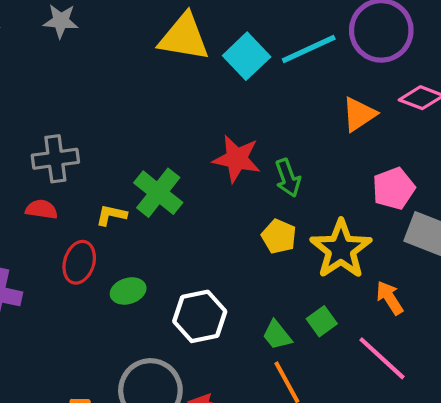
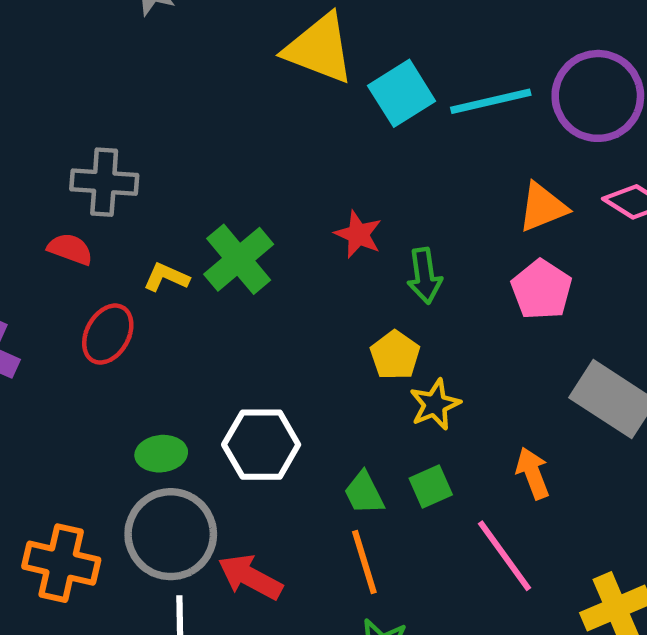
red star: (237, 159) -> (358, 234), size x0.7
pink pentagon: (394, 188) -> (541, 290), moved, turned -30
yellow star: (341, 249) -> (435, 404), moved, size x0.6
green ellipse: (128, 291) -> (161, 454), moved

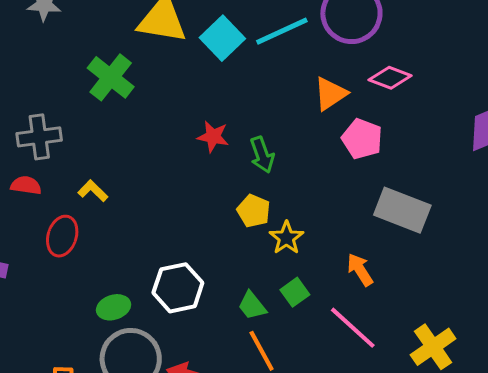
green cross: (239, 259) -> (111, 77), moved
yellow L-shape: (166, 277) -> (93, 191), turned 32
pink pentagon: (541, 290) -> (362, 139), moved

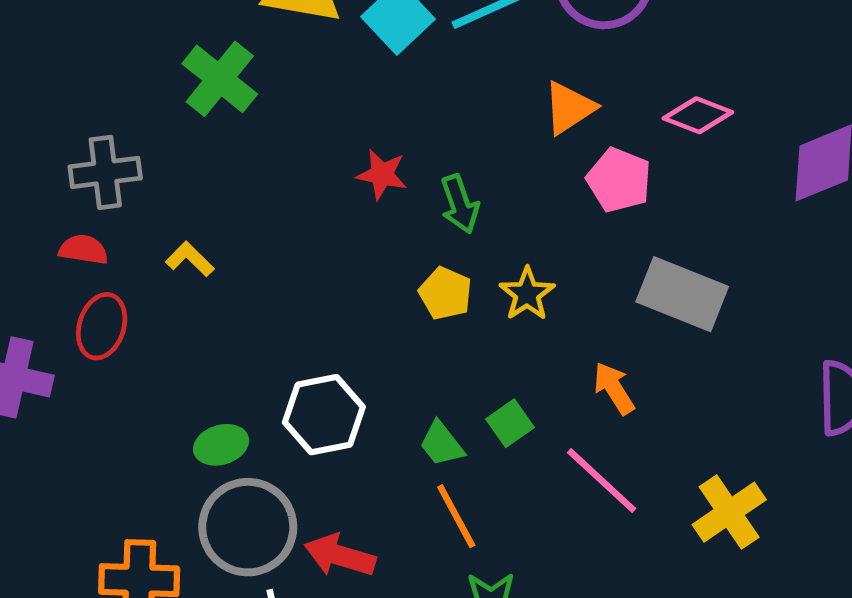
pink diamond: (390, 78) -> (698, 115), moved
red ellipse: (62, 236) -> (102, 326), moved
yellow star: (286, 238) -> (527, 294), moved

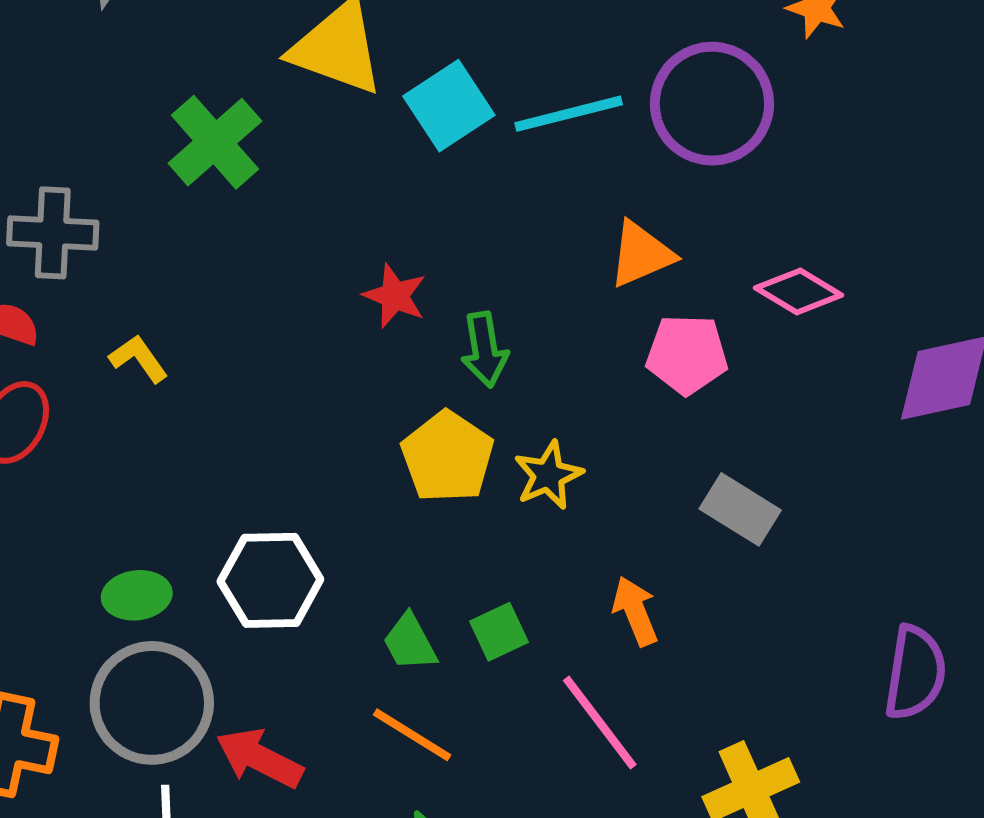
pink pentagon: (619, 180) -> (687, 354), turned -30
yellow pentagon: (445, 293) -> (447, 457), size x1.4
gray rectangle: (682, 294) -> (740, 509), size x0.7
orange line: (456, 516) -> (412, 735), turned -40

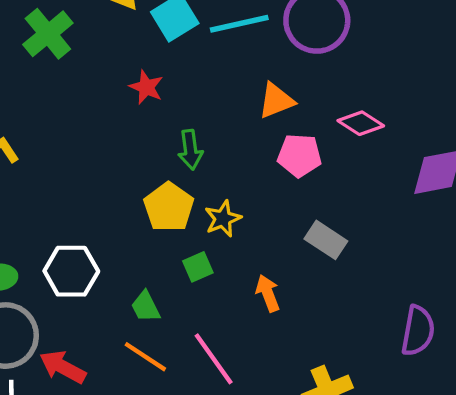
red star: (395, 296) -> (146, 87), moved
green square: (499, 632) -> (198, 267), moved
pink line: (600, 722) -> (214, 359), moved

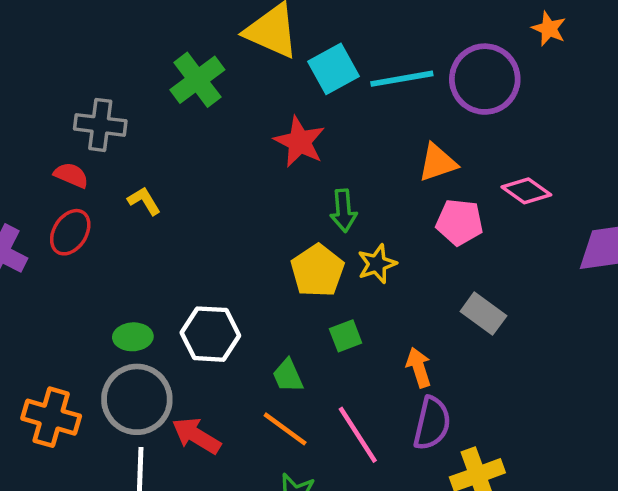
red star: (146, 87) -> (300, 142), size x1.4
yellow star: (223, 219) -> (377, 264), moved
purple semicircle: (418, 331) -> (432, 423), moved

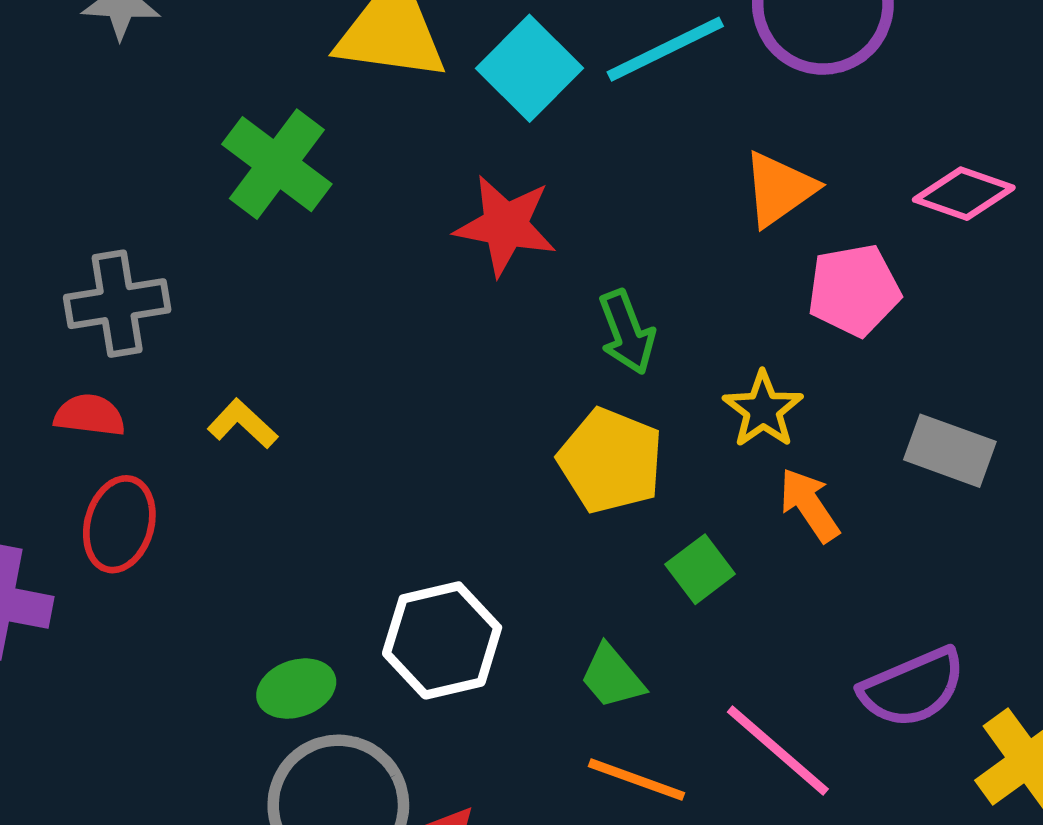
yellow star: (377, 264) -> (763, 410), moved
orange arrow: (419, 367) -> (809, 505), moved
purple semicircle: (432, 423) -> (913, 688), turned 70

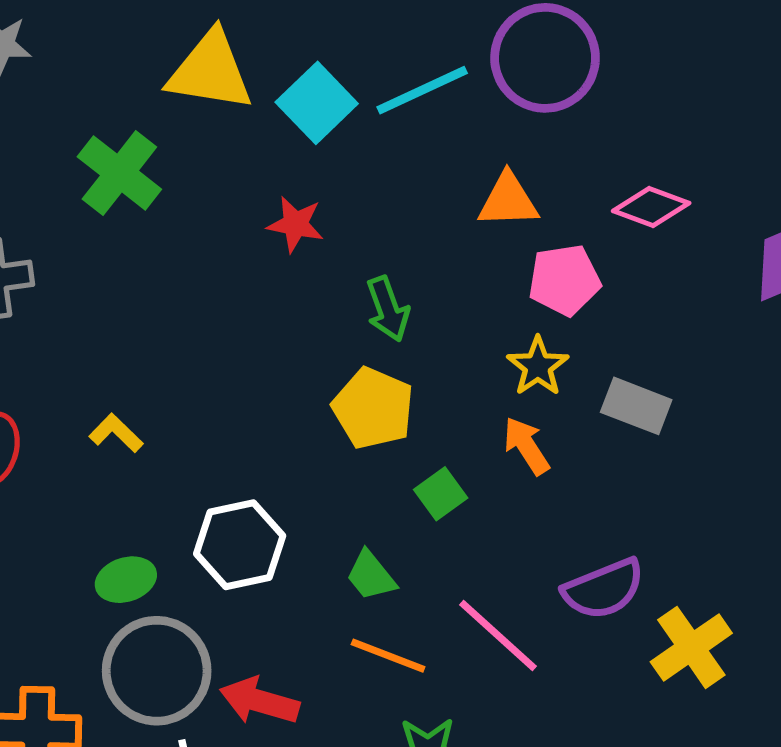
orange triangle: (779, 189) -> (508, 200), turned 32
red star: (505, 225) -> (295, 224), size x0.7
yellow star: (763, 410) -> (538, 366), moved
yellow L-shape: (243, 424) -> (116, 433), moved

